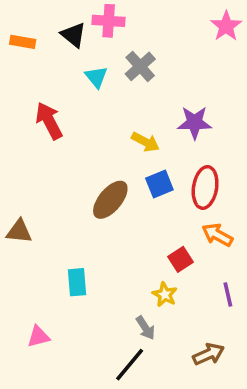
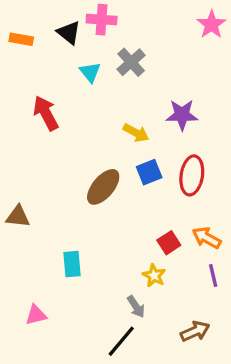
orange arrow: (217, 235) -> (207, 238), moved

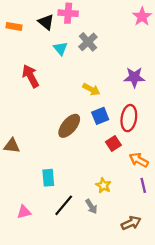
purple star: (182, 115) -> (134, 77), moved
red square: (169, 243) -> (113, 143), moved
black line: (121, 341) -> (64, 205), moved

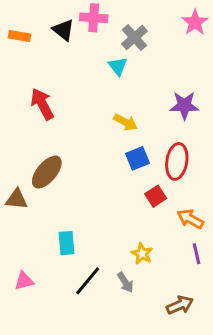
gray cross: (88, 42) -> (134, 38), moved
cyan triangle: (60, 49) -> (118, 66), moved
brown ellipse: (69, 126) -> (47, 172), moved
pink triangle: (24, 212) -> (24, 281), moved

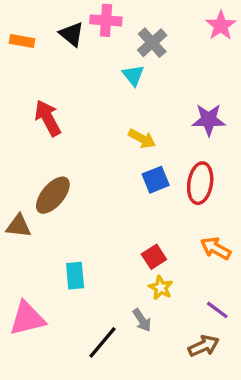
red square: (156, 196) -> (154, 257), moved
purple line: (196, 254) -> (217, 310), moved, turned -40
pink triangle: (24, 281) -> (27, 318), size x1.6
black line: (88, 281) -> (103, 342), moved

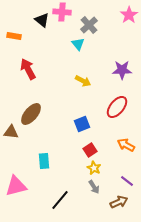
orange rectangle: (22, 41) -> (14, 36), moved
blue square: (156, 180) -> (82, 124), moved
red ellipse: (200, 183) -> (117, 107), turned 30
gray arrow: (142, 320) -> (94, 187), moved

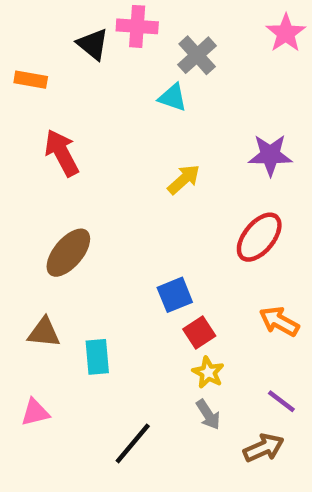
cyan triangle: (78, 44) -> (173, 97), turned -32
yellow arrow: (83, 81) -> (184, 179), turned -70
blue square: (82, 124) -> (175, 295), moved
brown triangle: (11, 132) -> (44, 333), moved
pink triangle: (16, 186) -> (35, 412), size x0.6

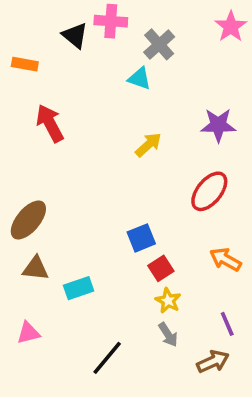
brown ellipse: (68, 253) -> (28, 220), moved
cyan rectangle: (97, 357) -> (79, 288), turned 76
purple line: (281, 401) -> (227, 324), turned 30

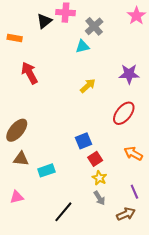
black triangle: (75, 35) -> (44, 21), turned 42
cyan triangle: (139, 78) -> (82, 46), turned -32

